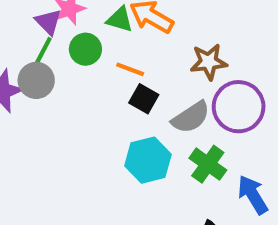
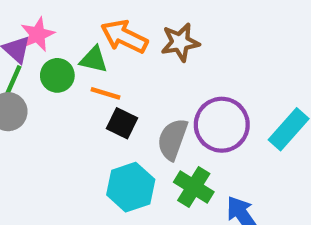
green triangle: (120, 20) -> (94, 60), moved
brown star: (209, 62) -> (180, 42), moved
gray semicircle: (191, 117) -> (172, 139), turned 147

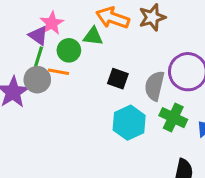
orange line: (105, 93) -> (58, 72), moved

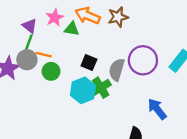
pink star: (52, 23) -> (55, 18), moved
green circle: (69, 50) -> (51, 71), moved
green cross: (173, 118) -> (101, 88), moved, turned 30
cyan hexagon: (129, 123) -> (83, 90), moved

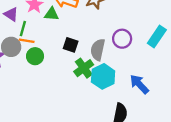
green line: (29, 42) -> (23, 29), moved
purple circle: (143, 60) -> (122, 39), size x0.7
cyan hexagon: (83, 90) -> (103, 76), moved

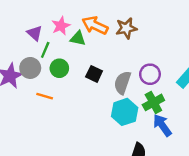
orange line: (27, 41) -> (45, 96), moved
green circle: (35, 56) -> (59, 68), moved
green cross: (84, 68) -> (153, 102), moved

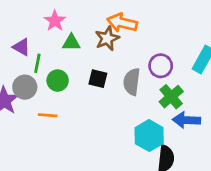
orange arrow: (95, 25) -> (122, 23), moved
pink star: (61, 26) -> (55, 21), moved
brown star: (126, 28) -> (107, 38), moved
cyan hexagon: (125, 112) -> (149, 136), moved
blue arrow: (162, 125) -> (186, 120), turned -40

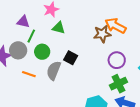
orange arrow: (122, 23) -> (116, 26), moved
brown star: (107, 38) -> (102, 34), moved
purple triangle: (22, 47) -> (23, 22), turned -32
gray semicircle: (132, 82) -> (54, 70), moved

